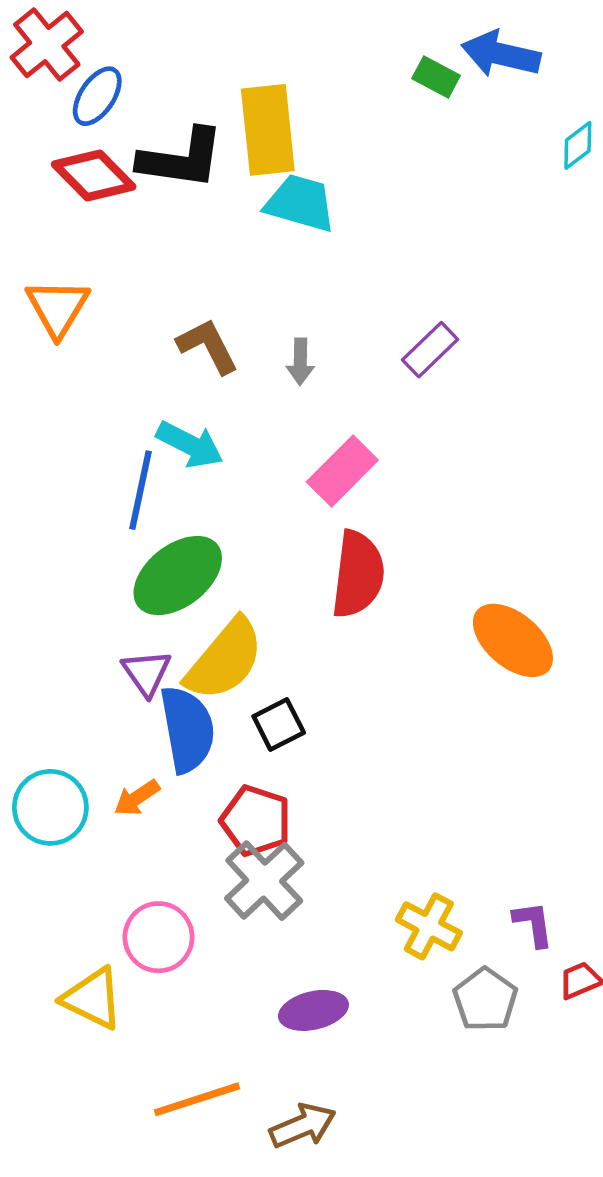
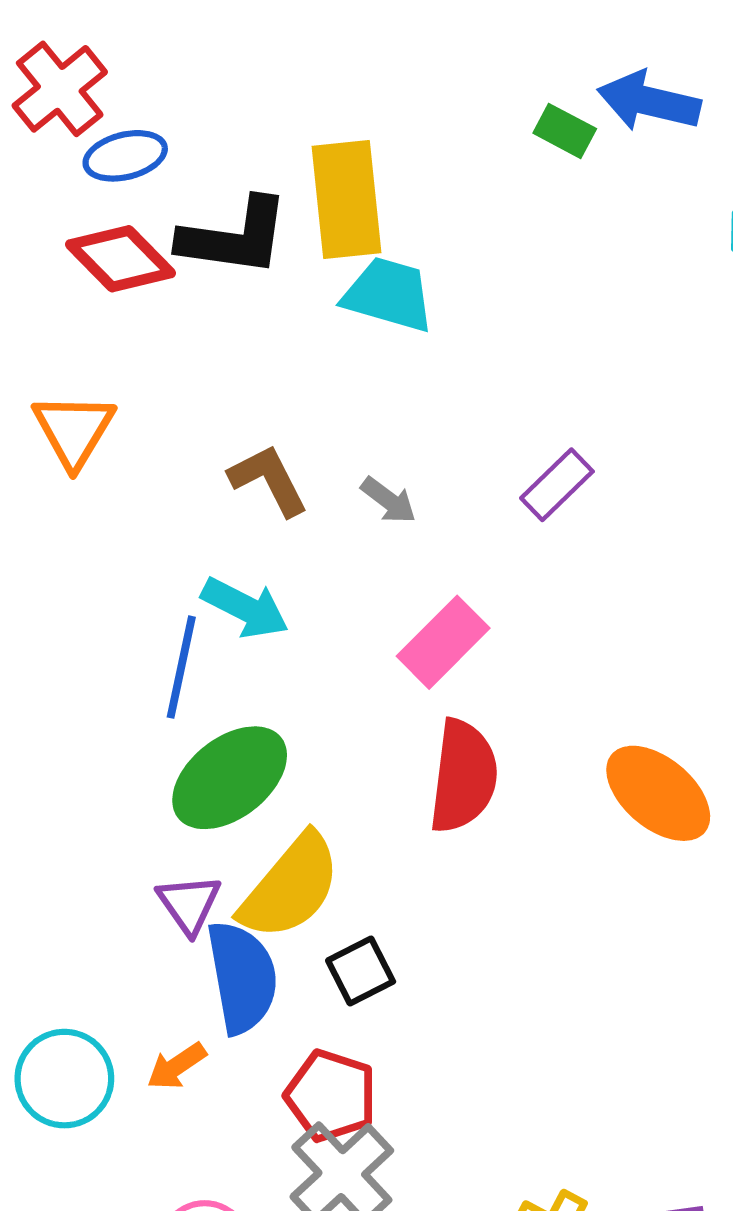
blue ellipse: (97, 96) -> (125, 156), turned 42
gray arrow: (300, 362) -> (389, 500), turned -54
orange ellipse: (513, 640) -> (658, 793), moved

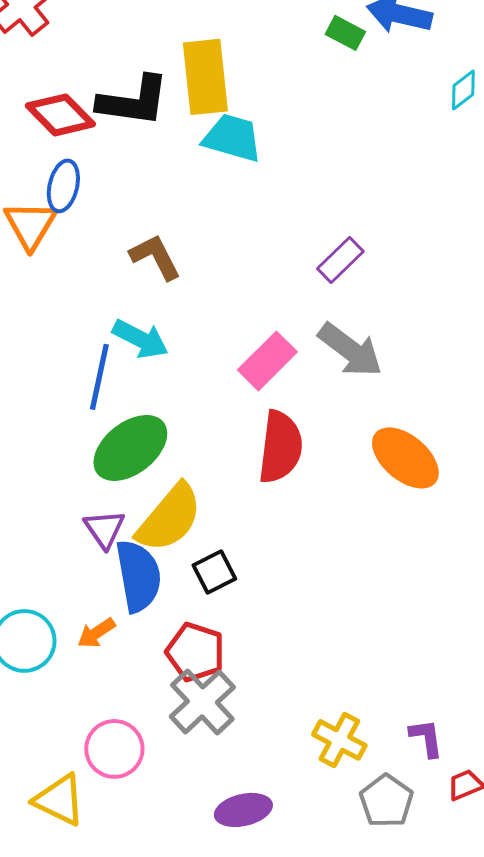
blue ellipse: (125, 156) -> (63, 186), moved, turned -63
gray arrow: (389, 500) -> (350, 350), moved, size x1.8

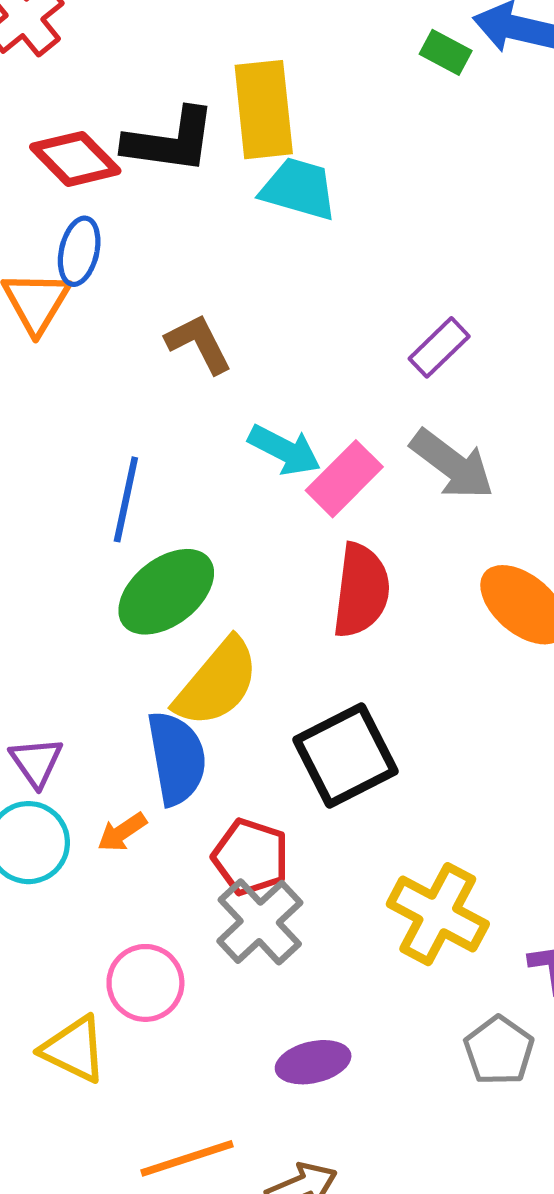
cyan arrow: (140, 339) -> (284, 450), moved
purple triangle: (104, 529) -> (36, 762), moved
black square: (214, 572) -> (346, 755), moved, size x1.8
yellow cross: (339, 740) -> (438, 914), moved, size x1.4

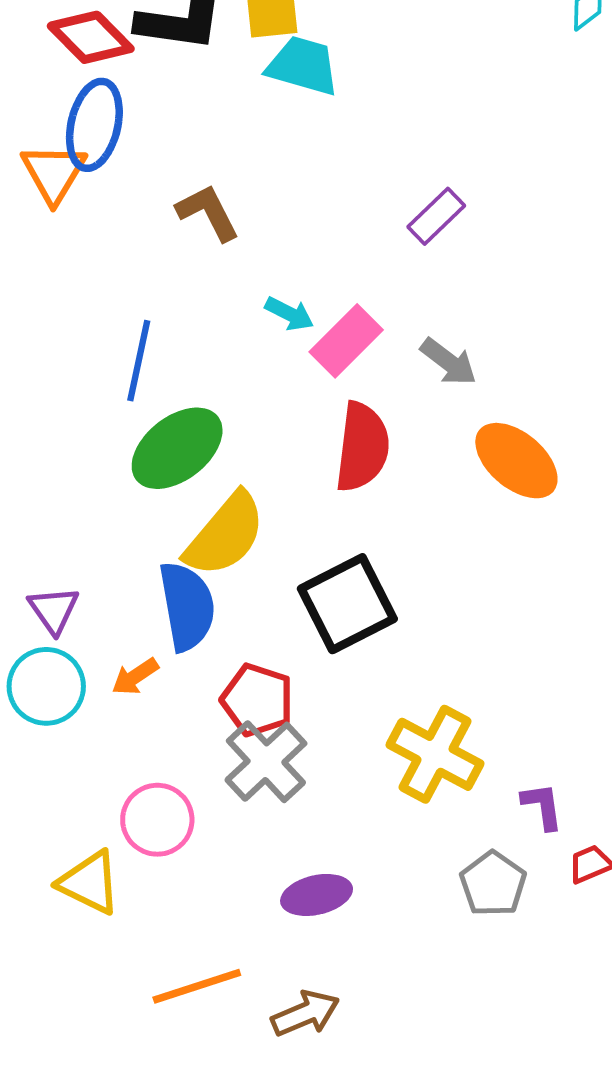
blue ellipse: (79, 251) -> (94, 125), size x1.4
cyan arrow: (284, 450) -> (289, 314), size x0.7
gray arrow: (452, 464) -> (449, 362), moved, size x0.7

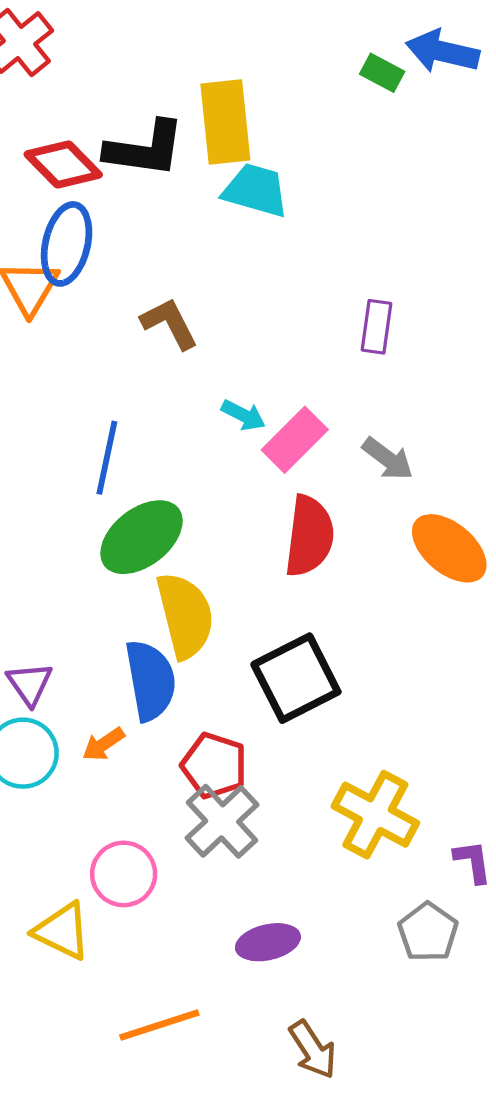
purple rectangle: (436, 216) -> (376, 327), turned -38
yellow semicircle: (225, 535) -> (185, 615), turned -54
brown arrow: (305, 1013) -> (313, 1050), moved, turned 80

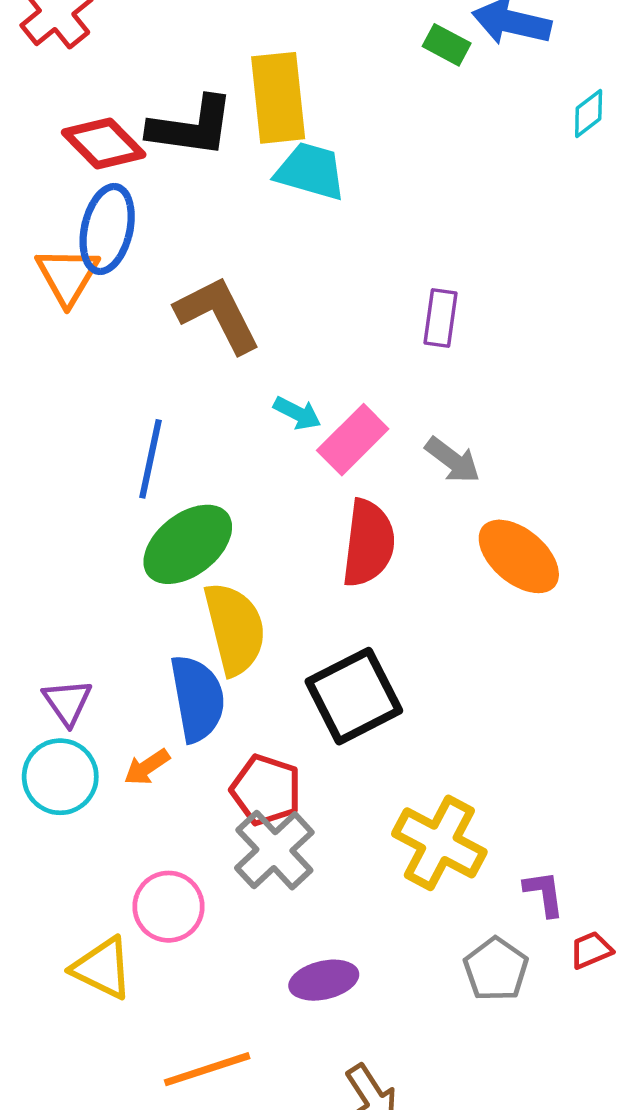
brown L-shape: (169, 323) -> (218, 314), size x1.4

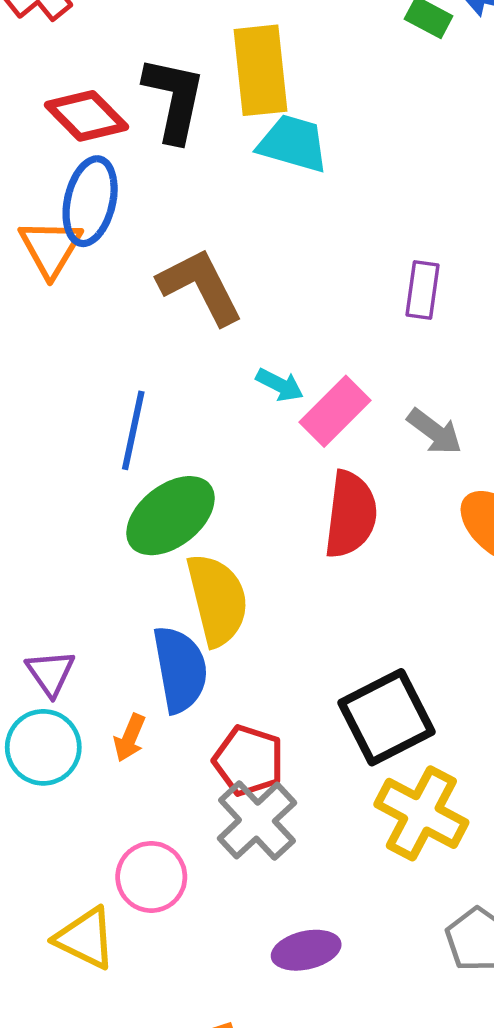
black L-shape: (191, 127) -> (174, 99), turned -86
black square: (354, 696) -> (387, 717), moved
orange arrow: (147, 767) -> (130, 738), turned -33

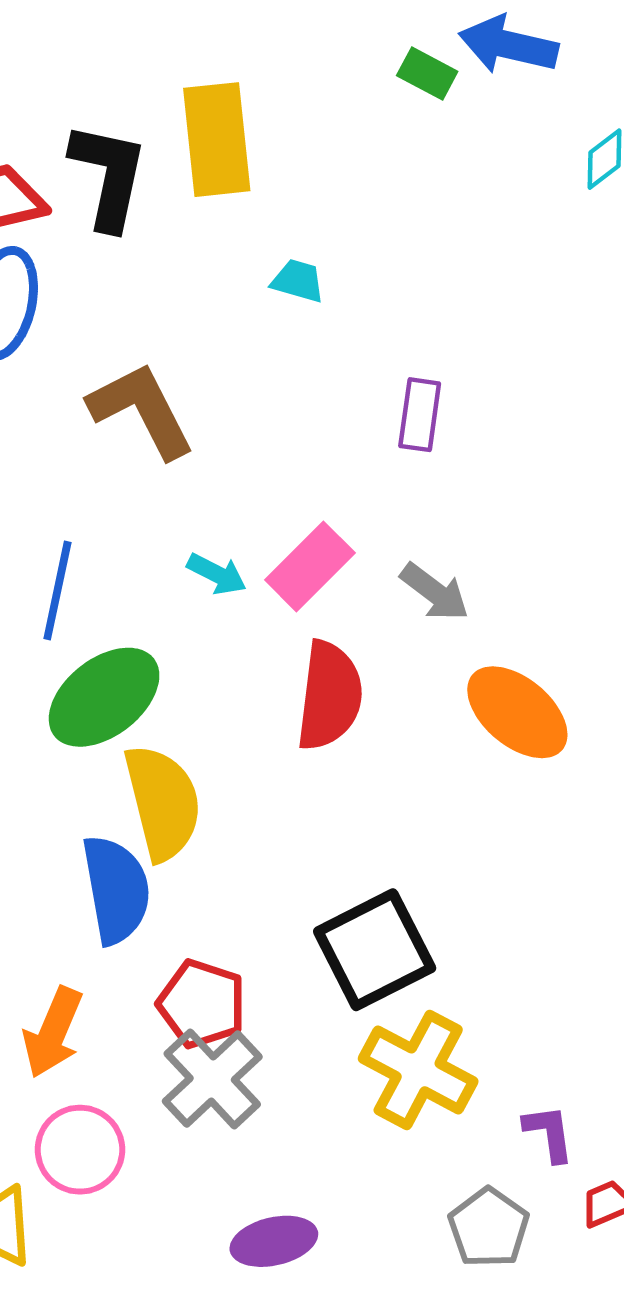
cyan trapezoid: (293, 144) -> (298, 281), moved, size x0.6
cyan arrow: (280, 385) -> (217, 574), moved
orange arrow: (130, 738) -> (53, 1032), moved, size x1.5

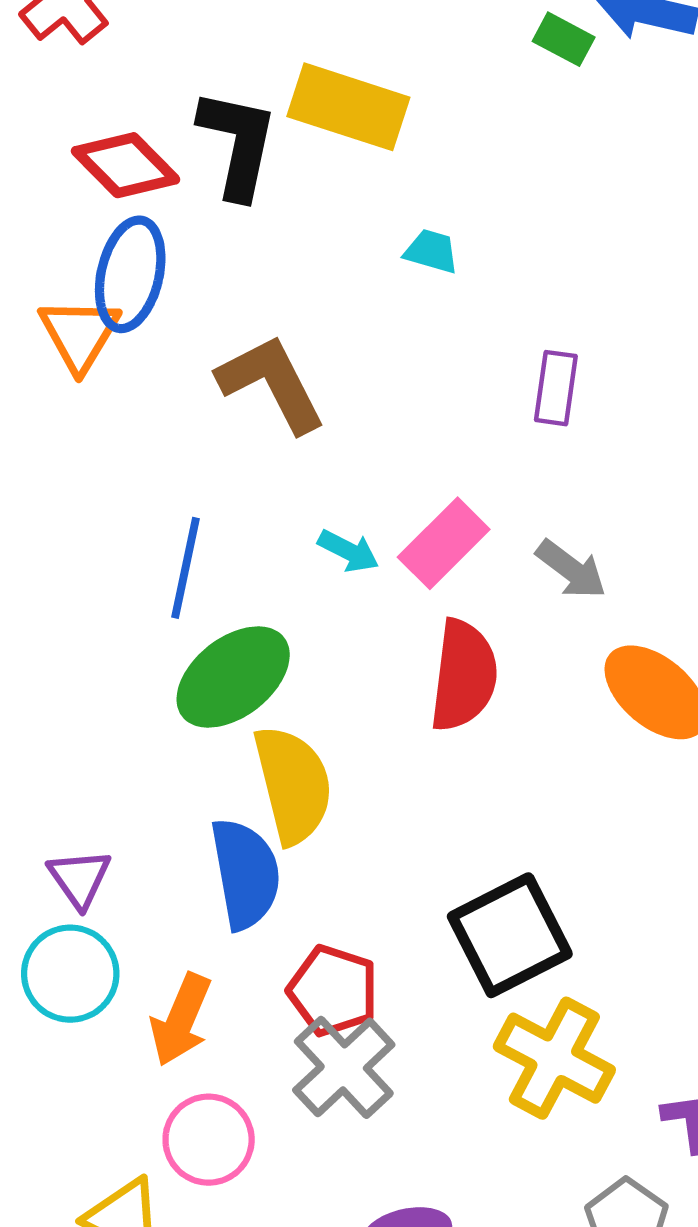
yellow rectangle: (217, 140) -> (348, 107), turned -66

